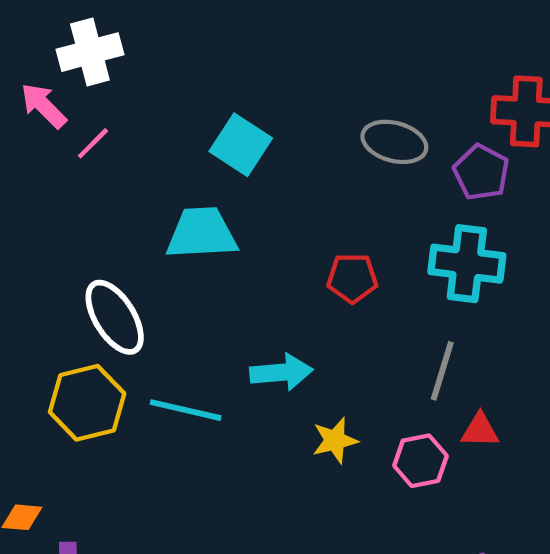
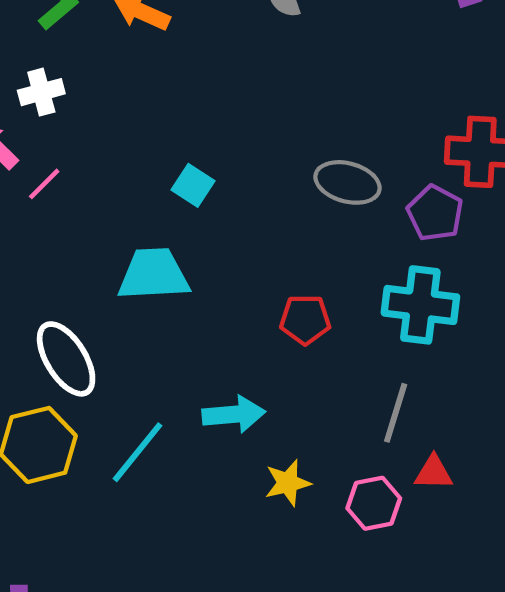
white cross: (90, 52) -> (41, 92), size x0.7
cyan square: (241, 145) -> (193, 185), size x0.7
cyan line: (186, 410) -> (138, 452), turned -64

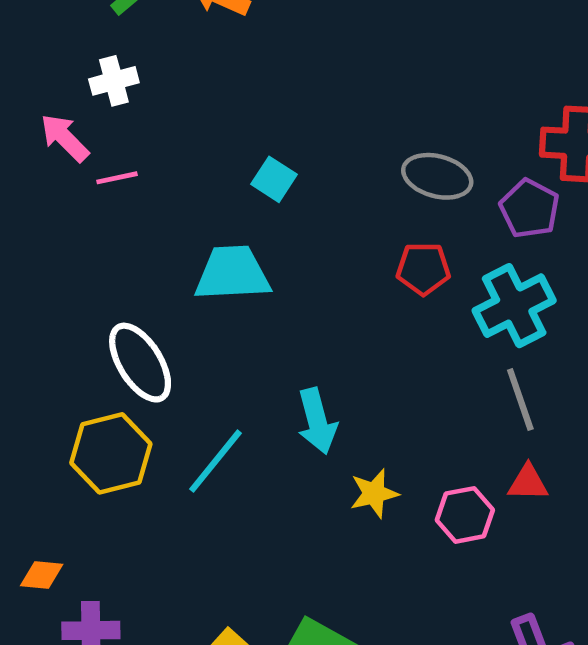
pink line: (44, 184) -> (117, 178), turned 33
cyan cross: (420, 305) -> (514, 306), turned -34
red pentagon: (305, 320) -> (423, 269), moved
gray line: (396, 413) -> (520, 400), moved, turned -36
cyan arrow: (234, 414) -> (317, 421), turned 80

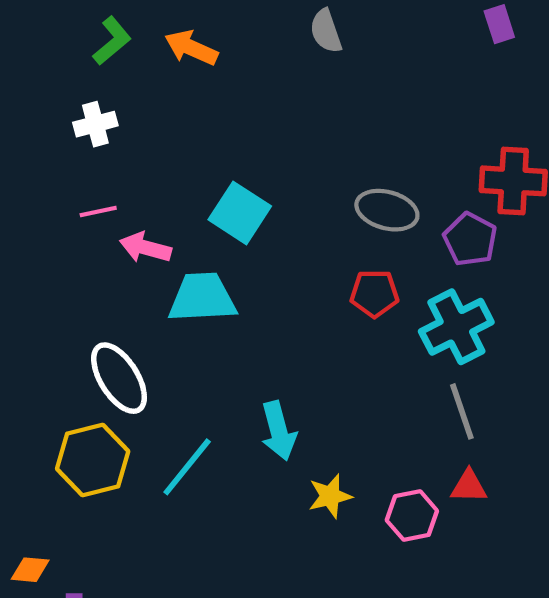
pink arrow: (65, 138) -> (145, 248), moved, turned -30
cyan square: (274, 179) -> (240, 213), size x1.5

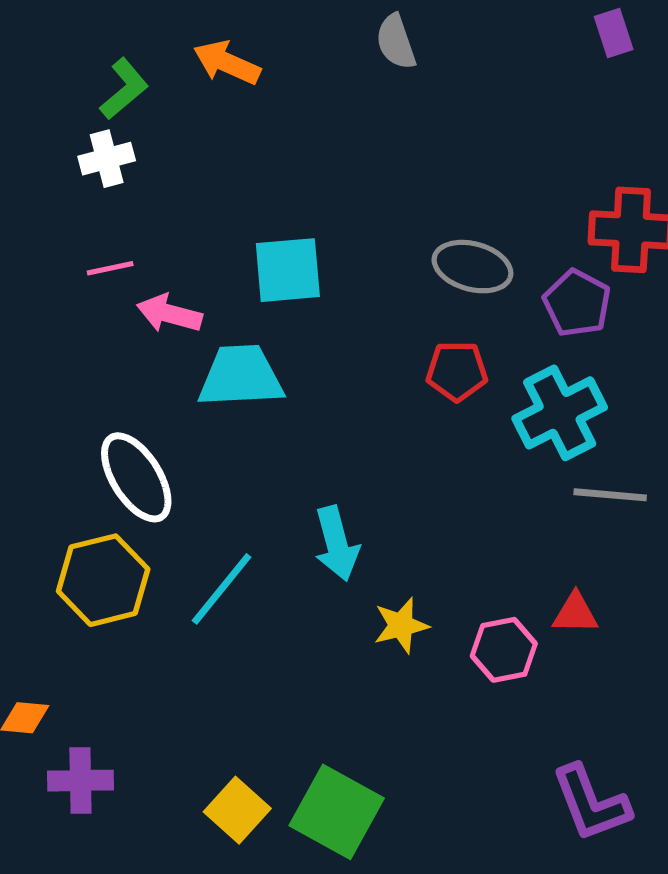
green L-shape: (112, 41) -> (124, 89), moved
cyan square: (240, 213) -> (288, 270), turned -38
gray line: (462, 411) -> (610, 495), moved, turned -66

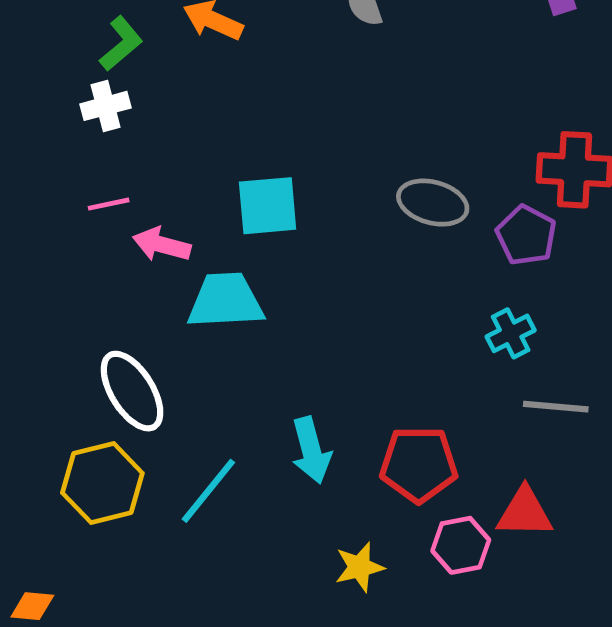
red pentagon: (457, 371) -> (419, 464), moved, size x1.4
cyan cross: (560, 413) -> (511, 333), size x0.6
red triangle: (575, 613) -> (525, 513), size x1.4
yellow star: (401, 625) -> (359, 567), moved

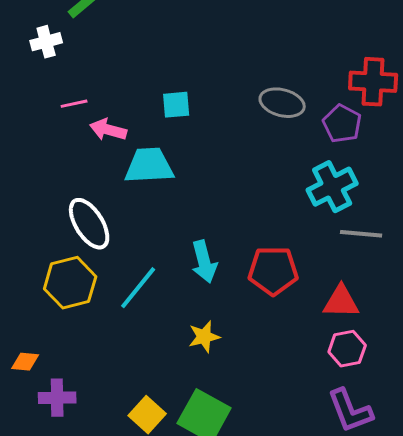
white cross: (106, 106) -> (46, 42), moved
cyan square: (268, 206) -> (176, 105), size x0.7
cyan cross: (511, 333) -> (332, 187), size x1.6
pink hexagon: (461, 545) -> (347, 349), moved
yellow star: (359, 567) -> (204, 337), moved

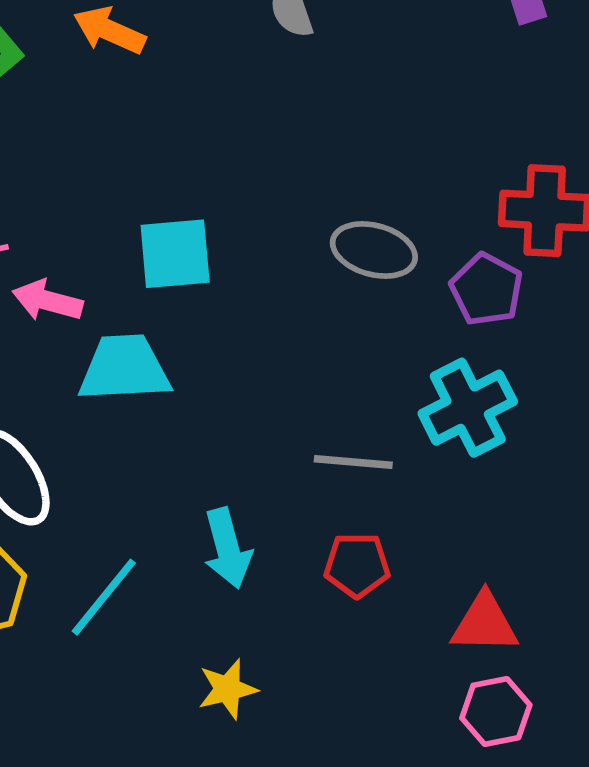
cyan square: (176, 105) -> (175, 254), size x1.4
gray line: (361, 234) -> (353, 462), moved
red pentagon: (273, 271) -> (357, 565), size x0.7

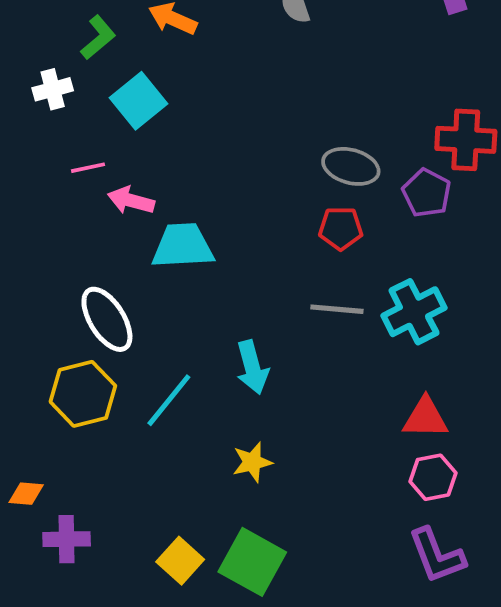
cyan square: (175, 254) -> (139, 101), moved, turned -34
cyan cross: (468, 408) -> (414, 312), moved
red pentagon: (357, 565) -> (341, 228), moved

